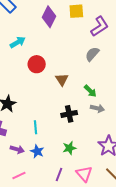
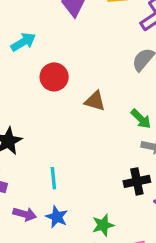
brown triangle: (62, 80) -> (95, 101), turned -40
black cross: (69, 114) -> (137, 181), moved
green star: (69, 148) -> (103, 225), moved

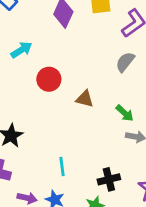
cyan line: (53, 178) -> (62, 166), moved
black cross: (137, 181) -> (109, 179), moved

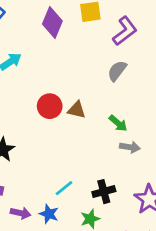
red circle: (49, 79) -> (50, 106), moved
cyan line: (62, 166) -> (64, 188), moved, turned 60

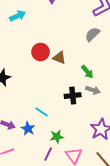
cyan line: (64, 188) -> (42, 112), turned 64
black cross: (104, 192) -> (73, 96), moved

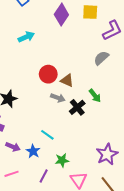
gray arrow: (93, 90) -> (58, 98), moved
black cross: (73, 96) -> (77, 107), moved, turned -35
purple line: (48, 154) -> (44, 176), moved

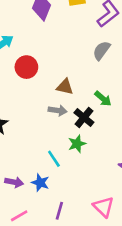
red circle: (48, 74) -> (26, 67), moved
cyan line: (47, 135) -> (54, 159), turned 32
green star: (62, 160) -> (77, 144), moved

